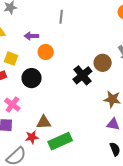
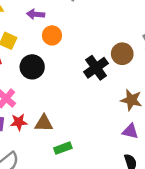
red star: (32, 137) -> (19, 122), moved
green rectangle: (60, 141) -> (63, 148), size x0.6

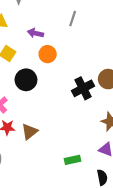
brown triangle: (44, 123) -> (30, 132), turned -48
green rectangle: (63, 148) -> (73, 160), moved

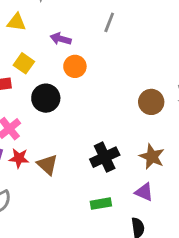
black cross: (83, 88) -> (105, 157), moved
brown triangle: (30, 132) -> (47, 165), turned -42

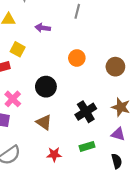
orange circle: (75, 66) -> (77, 58), moved
black circle: (46, 98) -> (46, 87), moved
red star: (19, 158) -> (54, 154), moved

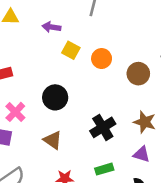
yellow square: (18, 49) -> (71, 50), moved
orange circle: (77, 58) -> (102, 59), moved

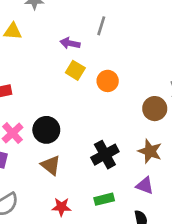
purple arrow: (51, 27) -> (70, 43), moved
brown circle: (138, 74) -> (155, 109), moved
black circle: (55, 97) -> (46, 130), moved

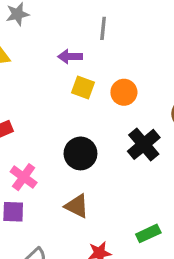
black circle: (46, 130) -> (80, 153), moved
black cross: (105, 155) -> (144, 144), moved

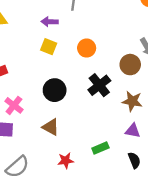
yellow square: (83, 87) -> (49, 47), moved

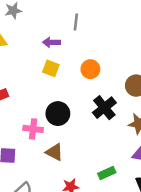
pink cross: (14, 105) -> (33, 129), moved, turned -30

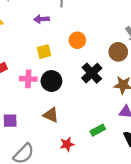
yellow square: (51, 68) -> (44, 52), moved, turned -32
pink cross: (33, 129) -> (28, 79), moved

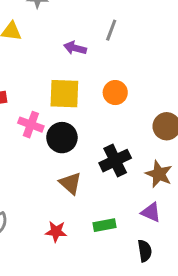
yellow square: (44, 52) -> (64, 94), size x1.5
black cross: (92, 73) -> (115, 161), moved
brown triangle: (51, 115) -> (70, 183), moved

